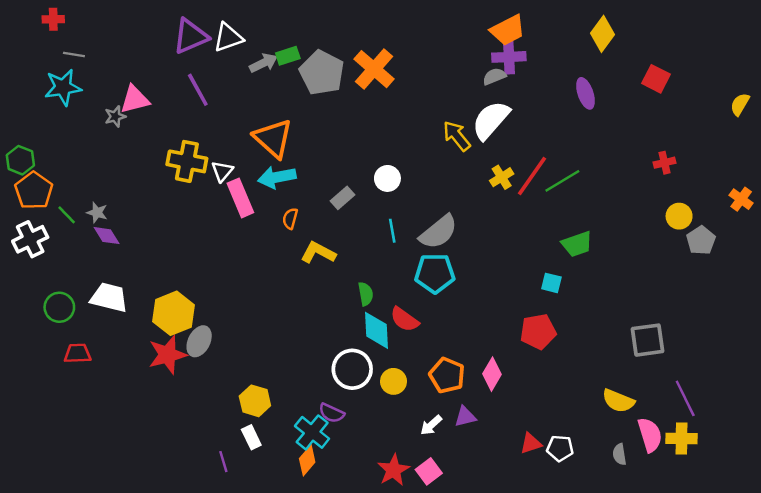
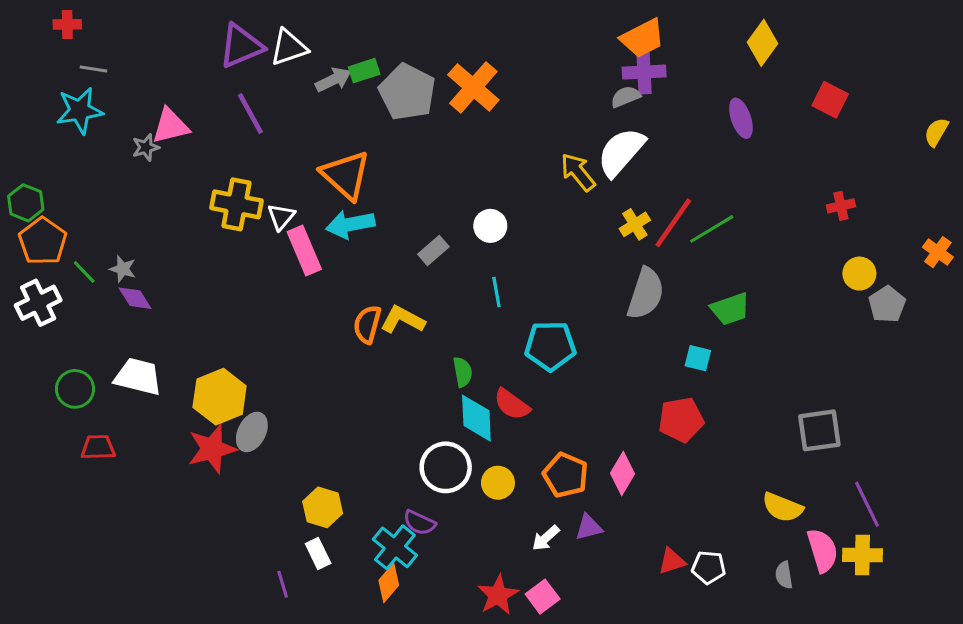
orange semicircle: (290, 219) -> (367, 324), moved, size x1.4
gray semicircle: (438, 232) -> (646, 294), moved, turned -33

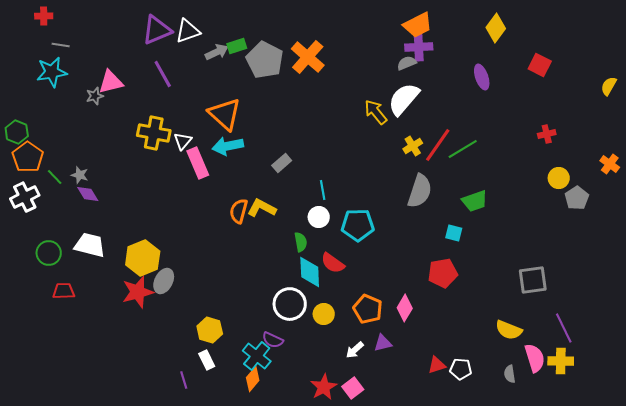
white circle: (490, 226) -> (319, 217), moved

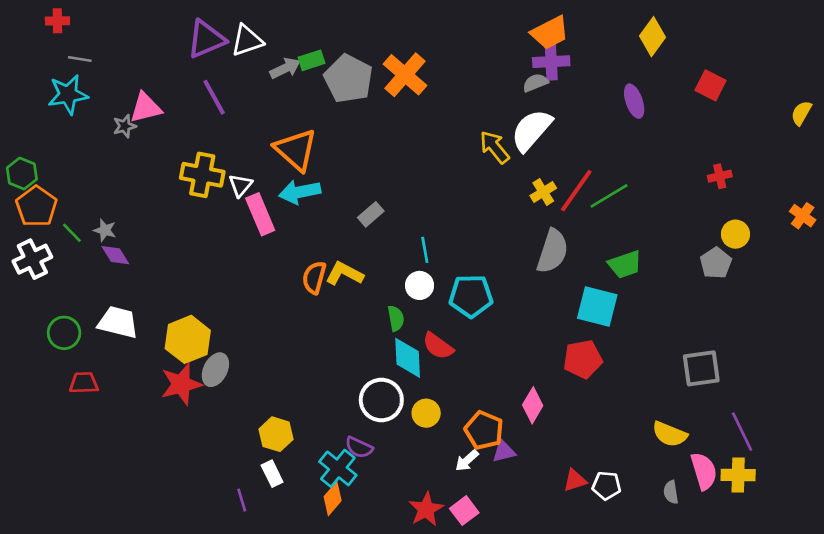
gray pentagon: (577, 198) -> (716, 263), moved
cyan square: (454, 233) -> (597, 306), size x1.8
orange pentagon: (368, 309) -> (484, 430), moved

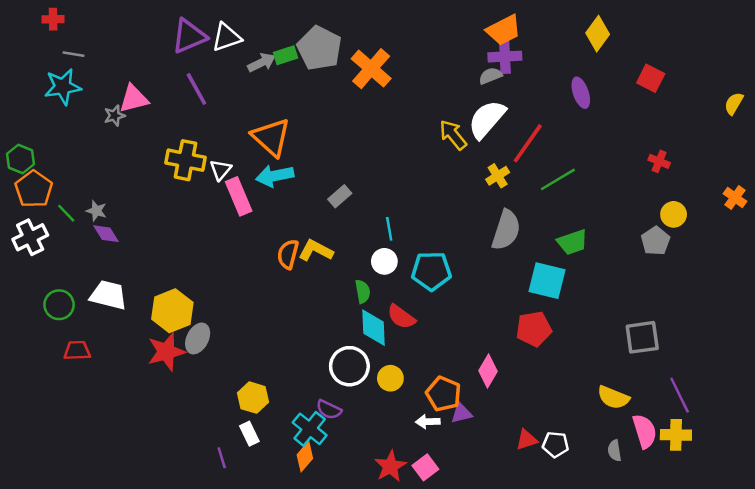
gray pentagon: (348, 79) -> (319, 48), moved
red cross: (720, 176) -> (659, 161), turned 35
red line: (576, 191) -> (528, 143), moved
white arrow: (467, 461) -> (428, 422), turned 40

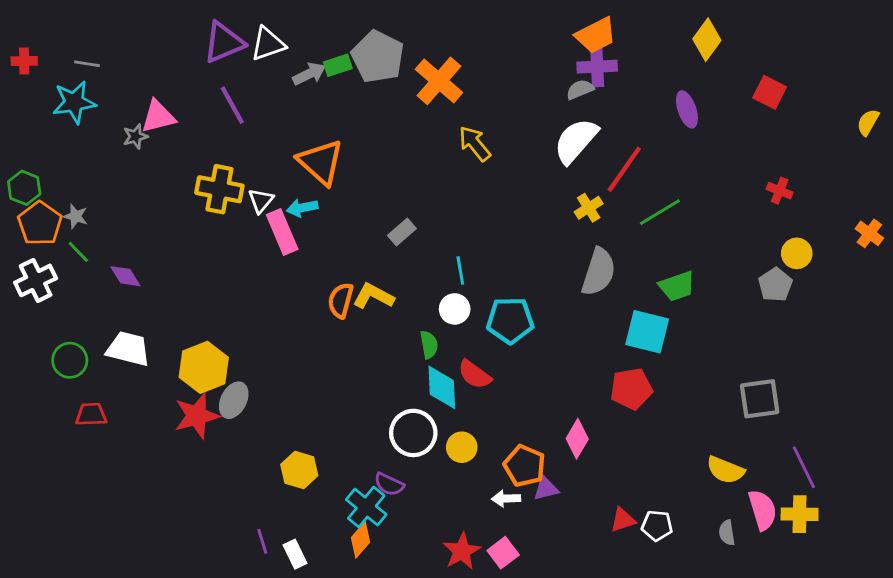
red cross: (53, 19) -> (24, 61), moved
yellow arrow: (453, 135) -> (475, 144), moved
cyan arrow: (275, 176) -> (302, 208), moved, size x0.7
gray star: (96, 211) -> (75, 216), moved
white rectangle: (249, 434) -> (295, 554), moved

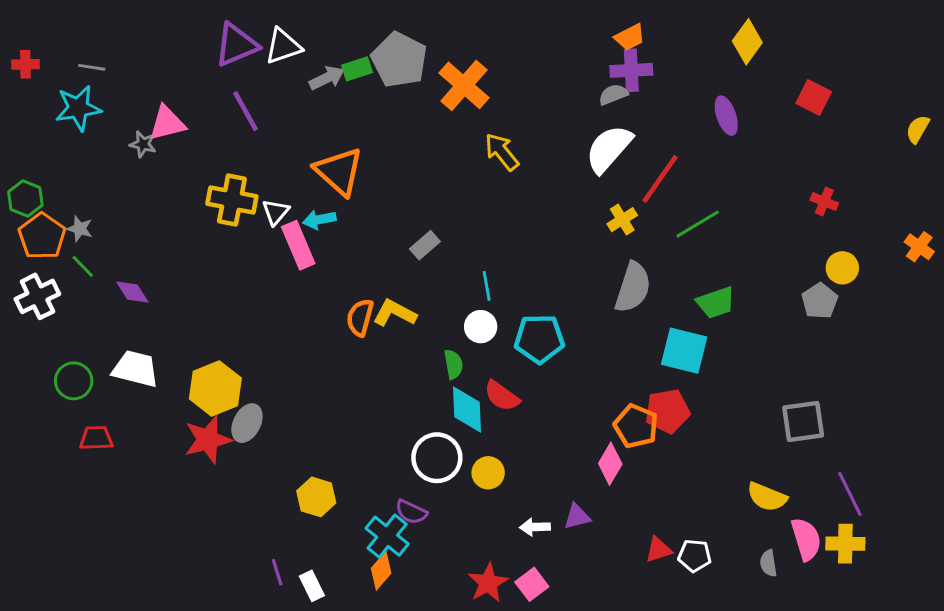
orange trapezoid: (596, 35) -> (630, 37), size x0.7
gray star: (135, 136) -> (143, 144), turned 30
orange pentagon: (524, 466) -> (636, 426), moved

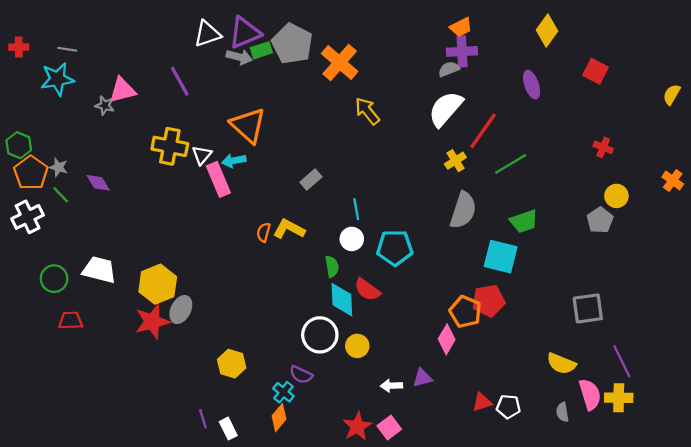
purple triangle: (236, 45) -> (245, 33), moved
gray arrow: (327, 78) -> (239, 57), turned 40
purple diamond: (132, 292) -> (98, 183), moved
orange semicircle: (360, 318) -> (264, 232), size x0.7
cyan cross: (387, 536) -> (283, 392), size x0.7

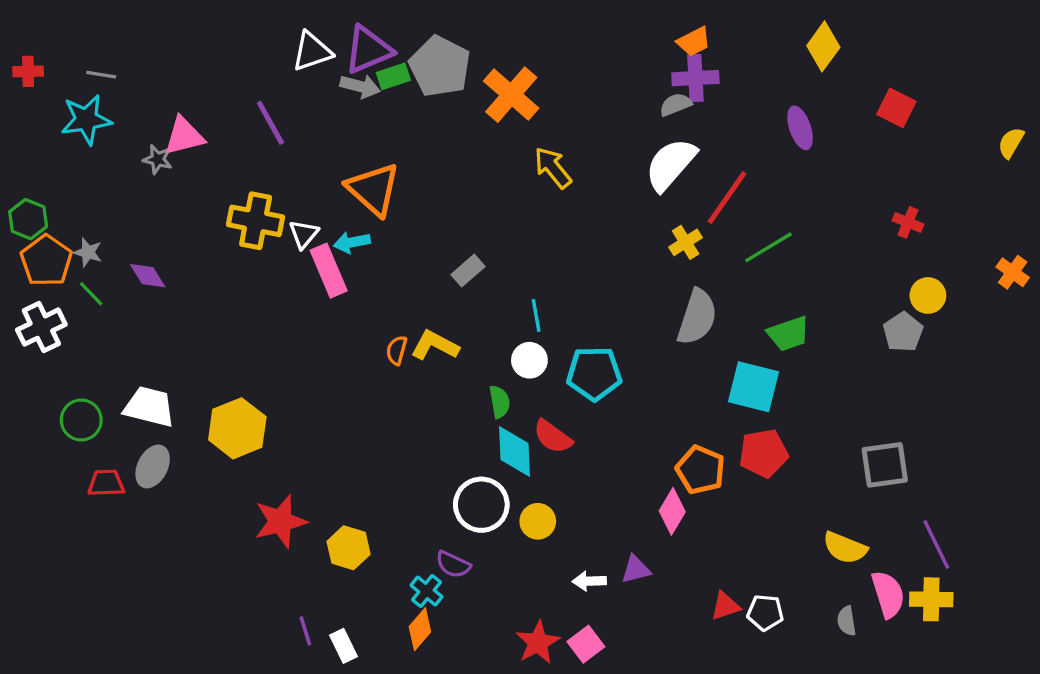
red pentagon: (489, 301) -> (764, 453), moved
gray ellipse: (181, 310) -> (153, 466), moved
red star: (152, 322) -> (280, 521), moved

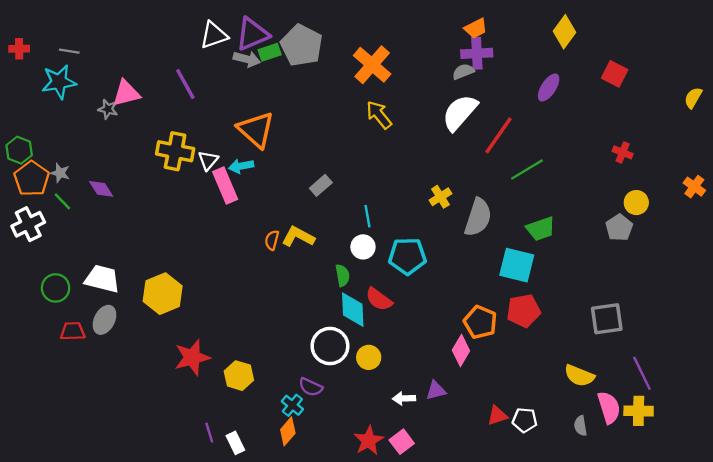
orange cross: (511, 95) -> (372, 65), moved
purple ellipse: (800, 128) -> (549, 88), turned 52
yellow cross: (686, 242) -> (440, 197), moved

